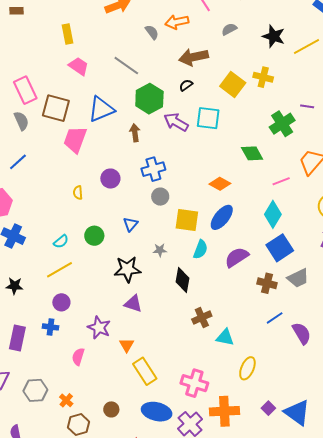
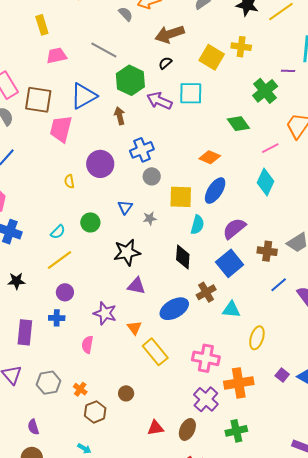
pink trapezoid: (79, 66) -> (56, 56), turned -40
purple circle: (110, 179) -> (100, 164), size x1.4
blue square: (280, 248) -> (230, 263), moved
gray star: (160, 250) -> (150, 218), moved
blue ellipse: (157, 412) -> (174, 309), moved, turned -36

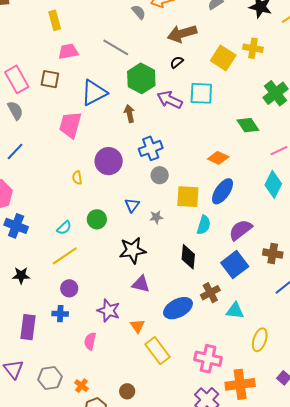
brown square: (38, 100) -> (50, 79), moved, size x0.7

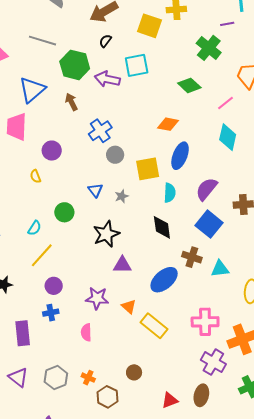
purple circle: (109, 161) -> (52, 151), moved, size x0.7
brown cross: (210, 293) -> (192, 257), turned -30

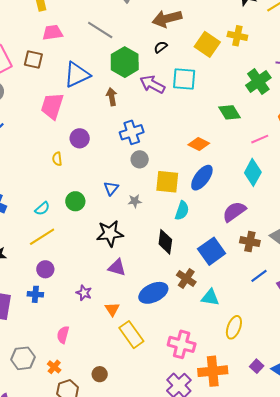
purple semicircle: (207, 189) -> (234, 212), moved
purple star: (97, 298) -> (84, 293), size x0.7
pink semicircle: (86, 332) -> (63, 335), moved

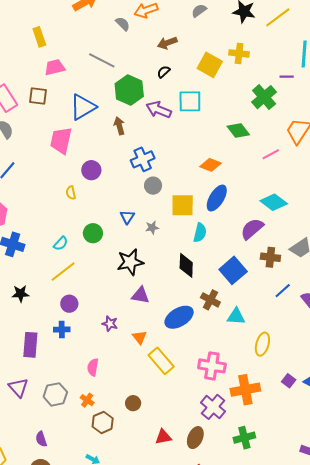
brown arrow: (167, 19) -> (167, 43), size x0.7
cyan diamond: (253, 172) -> (274, 202), moved, turned -76

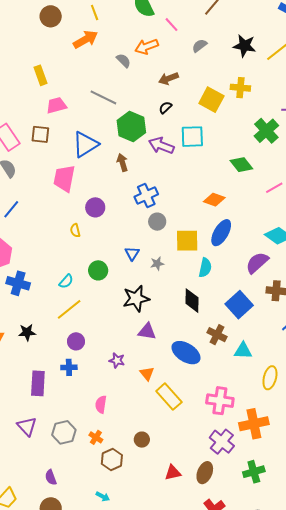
blue ellipse: (179, 317) -> (186, 353), turned 64

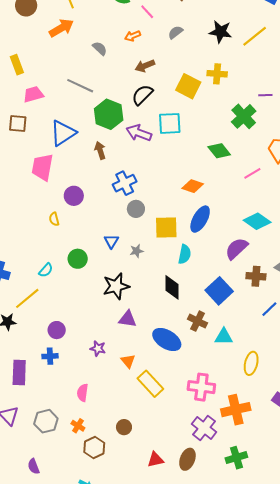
orange arrow: (147, 47) -> (133, 36), moved, size x0.7
black semicircle: (165, 108) -> (142, 95), size x1.6
yellow line: (69, 309) -> (27, 298), moved

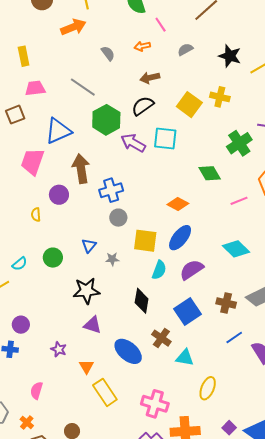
brown square: (18, 124) -> (15, 115), turned -36
brown arrow: (100, 150) -> (81, 169), moved, size x1.6
purple semicircle: (237, 249) -> (192, 270), moved

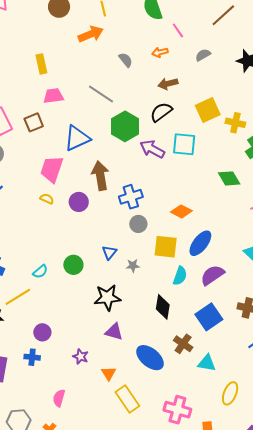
yellow cross: (220, 97) -> (235, 123), moved
yellow square: (189, 105) -> (208, 110), turned 30
orange diamond: (178, 204) -> (181, 211), moved
yellow semicircle: (36, 215) -> (47, 199), moved, turned 120

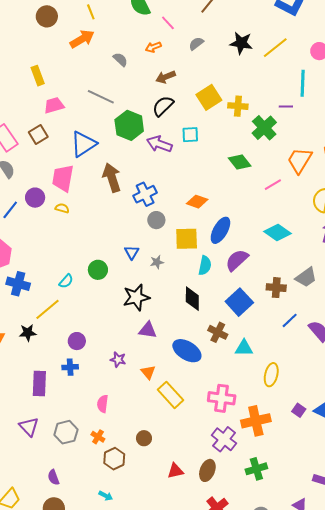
cyan square: (184, 144) -> (190, 135), size x0.7
purple circle: (79, 202) -> (35, 198), moved

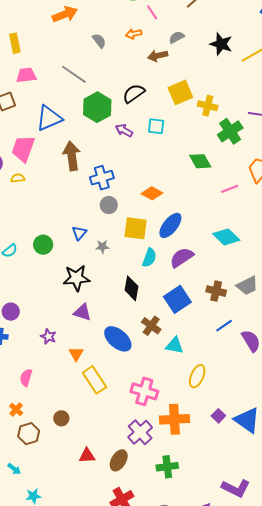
brown arrow: (166, 77) -> (158, 56), moved
purple arrow: (159, 144) -> (124, 130), size x0.7
yellow semicircle: (62, 208) -> (18, 178), turned -32

